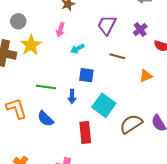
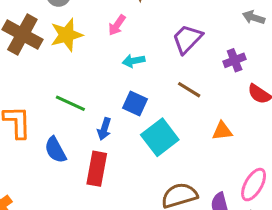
cyan square: (104, 105) -> (160, 137), moved
red rectangle: (85, 132) -> (97, 169), moved

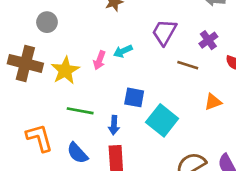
pink arrow: (117, 25) -> (99, 60), moved
yellow star: (67, 35) -> (65, 70), moved
cyan arrow: (134, 61) -> (123, 51), moved
brown line: (189, 90) -> (188, 65), moved

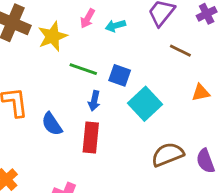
purple cross: (208, 40) -> (207, 14), moved
pink arrow: (99, 60) -> (88, 18), moved
green line: (80, 111) -> (83, 69), moved

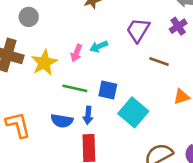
pink arrow: (88, 18) -> (76, 53), moved
blue semicircle: (52, 124) -> (62, 121), moved, turned -40

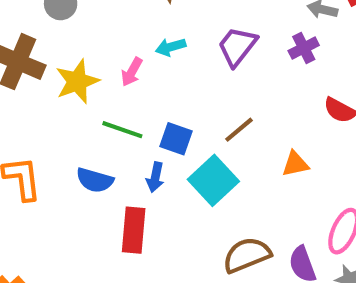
cyan arrow: (99, 46) -> (171, 47), moved
brown line: (159, 61) -> (239, 130), moved, turned -66
blue arrow: (88, 115) -> (155, 177), moved

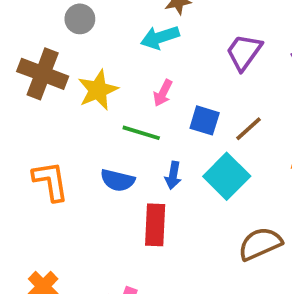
cyan arrow: (171, 47) -> (160, 37), moved, size x1.4
pink arrow: (132, 72) -> (163, 93), moved
blue square: (176, 139) -> (205, 120), moved

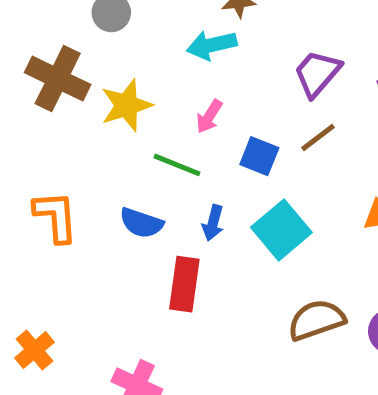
brown line: (248, 129) -> (318, 138), moved

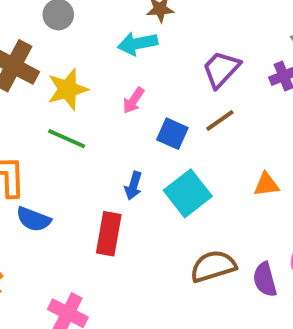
green line: (177, 165) -> (67, 139), moved
blue semicircle: (141, 223) -> (33, 219), moved

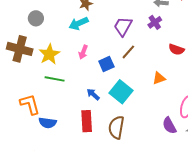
blue square: (172, 134) -> (106, 64), turned -35
blue arrow: (133, 186) -> (93, 94), turned 128
brown semicircle: (213, 266) -> (116, 127), moved, turned -50

